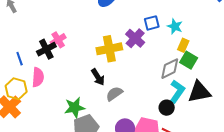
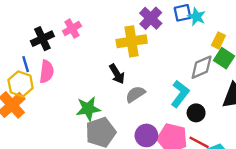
cyan star: (175, 26) -> (197, 17), moved
purple cross: (135, 38) -> (151, 18), moved
black cross: (46, 49) -> (42, 39), moved
blue line: (20, 59) -> (26, 64), moved
cyan L-shape: (177, 91) -> (180, 94), moved

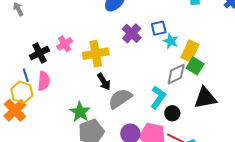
cyan star: (197, 17) -> (171, 41), moved
yellow rectangle: (218, 40) -> (190, 51), size x1.5
yellow cross: (132, 41) -> (96, 54), moved
gray semicircle: (135, 94) -> (120, 99), size x1.4
green star: (88, 109) -> (80, 112), turned -30

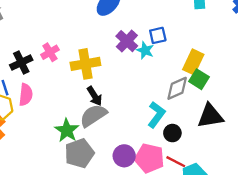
cyan star: (171, 41) -> (145, 50), moved
gray semicircle: (120, 99) -> (93, 116), moved

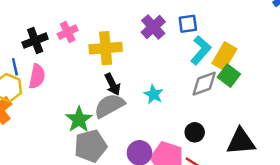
cyan star: (145, 50) -> (154, 94), moved
cyan L-shape: (156, 115) -> (201, 50), moved
black triangle: (210, 116) -> (241, 142), moved

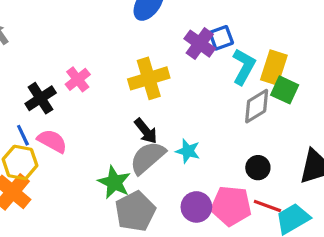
purple cross: (153, 27) -> (200, 44), moved
yellow cross: (106, 48) -> (149, 78), moved
pink semicircle: (37, 76) -> (52, 141), turned -60
cyan star: (154, 94) -> (188, 151), moved

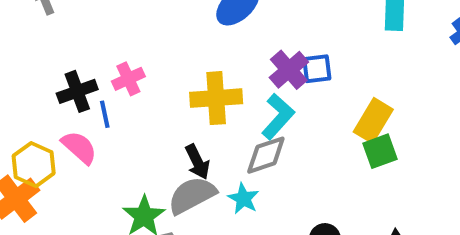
cyan L-shape: (244, 67) -> (278, 116), moved
green square: (285, 90) -> (380, 151), turned 32
gray diamond: (257, 106) -> (266, 155), moved
blue line: (23, 135) -> (105, 114), moved

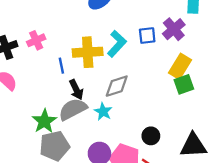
purple cross: (289, 70) -> (174, 29), moved
blue line: (105, 114) -> (61, 66), moved
cyan L-shape: (278, 116) -> (117, 44), moved

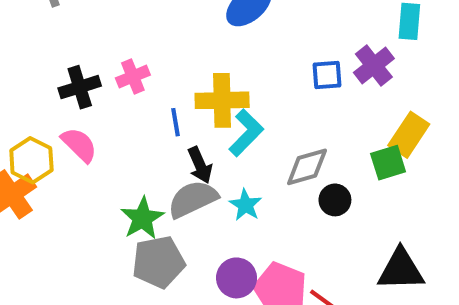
cyan L-shape: (117, 44) -> (246, 133), moved
yellow rectangle: (180, 66) -> (409, 135), moved
gray diamond: (117, 86) -> (307, 167), moved
black circle: (151, 136) -> (335, 200), moved

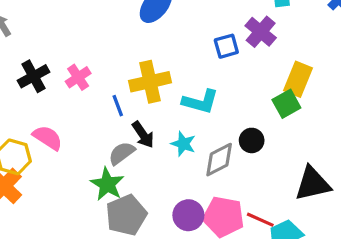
black cross: (80, 87) -> (33, 76), moved
cyan L-shape: (246, 133) -> (200, 102), moved, turned 72
gray diamond: (307, 167) -> (219, 160), moved
gray semicircle: (193, 199) -> (122, 153), moved, size x0.7
cyan star: (245, 205) -> (183, 144), moved

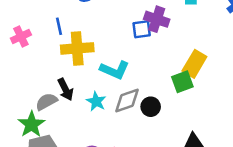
purple cross: (261, 32) -> (157, 19), moved, turned -30
blue line: (118, 106) -> (59, 26), moved
gray diamond: (219, 160) -> (127, 101), moved

